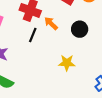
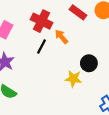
black circle: (80, 29) -> (89, 63), moved

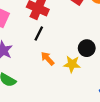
orange arrow: (61, 37) -> (48, 59), moved

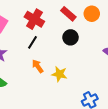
black circle: (87, 48) -> (71, 37), moved

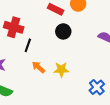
red cross: (34, 19) -> (14, 27), moved

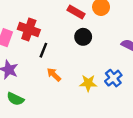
yellow star: (61, 70) -> (88, 83), moved
blue cross: (97, 87) -> (113, 78), moved

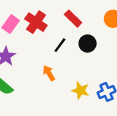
red rectangle: (76, 12) -> (73, 19), moved
black line: (43, 50) -> (60, 45), moved

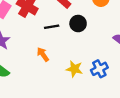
black line: (60, 45) -> (52, 27), turned 48

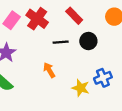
blue cross: (99, 69) -> (103, 78), moved

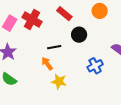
black line: (61, 42) -> (54, 47), moved
yellow star: (81, 88) -> (59, 81), moved

